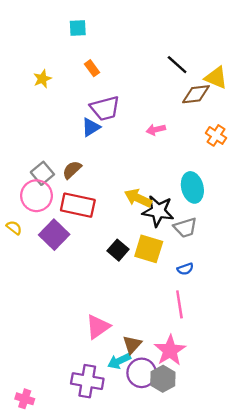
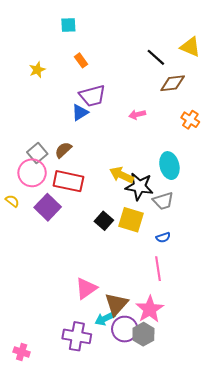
yellow triangle: (216, 78) -> (190, 47), moved
brown triangle: (132, 345) -> (116, 304), size x1.4

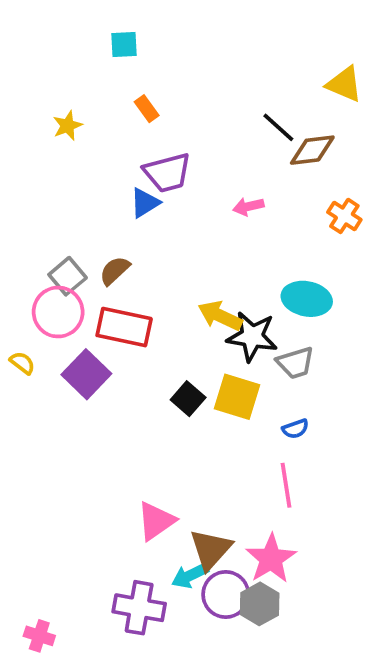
black line: (156, 57) -> (278, 127), moved
cyan ellipse: (169, 166) -> (307, 299), turned -65

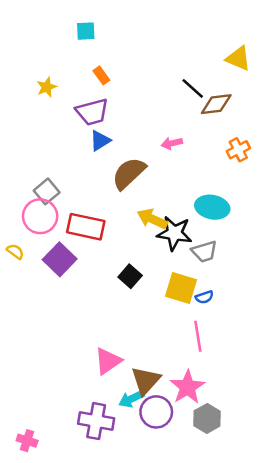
purple trapezoid: (167, 173) -> (92, 112), moved
orange cross: (344, 216) -> (238, 150), turned 30
brown semicircle: (115, 271) -> (129, 173), moved, size x1.6
yellow square: (237, 397) -> (181, 288), moved
gray hexagon: (260, 604) -> (207, 418), moved

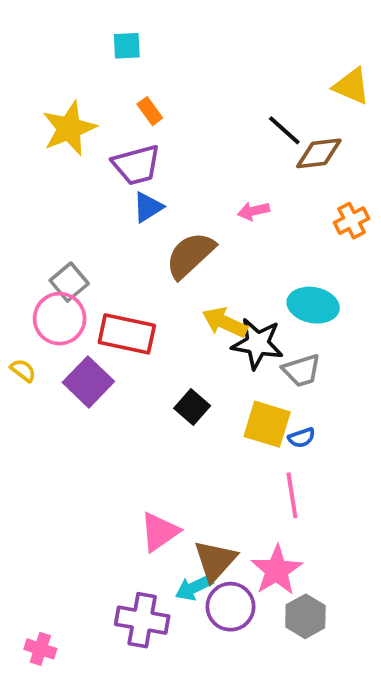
yellow star: (47, 87) -> (69, 128), size x1.8

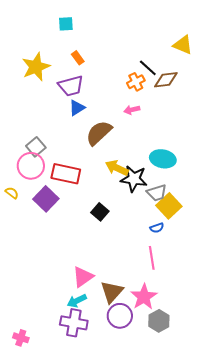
orange cross: (352, 221) -> (136, 82), moved
yellow square: (267, 424) -> (169, 206), moved, turned 30
cyan arrow: (194, 587) -> (77, 301), moved

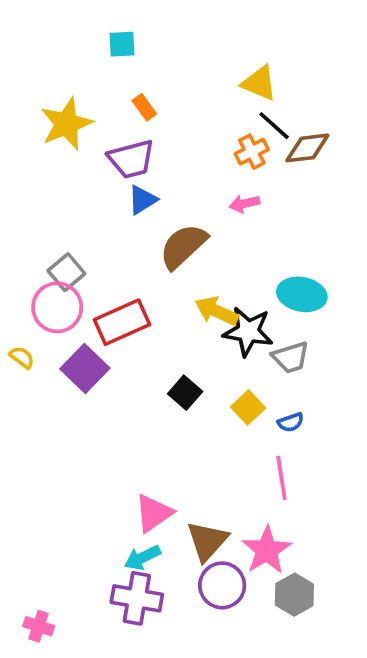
yellow triangle: (183, 45) -> (259, 83), moved
red rectangle: (66, 174) -> (122, 322), turned -36
yellow square: (169, 206) -> (248, 407), moved, size x0.7

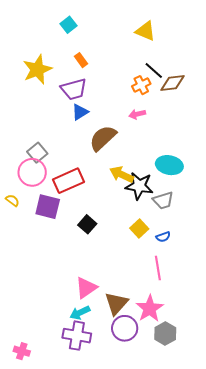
cyan square: (122, 44) -> (69, 25), turned -35
yellow triangle: (259, 83) -> (145, 31), moved
purple square: (85, 369) -> (48, 207), turned -30
black square: (185, 393) -> (87, 224), moved

